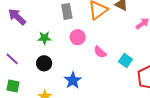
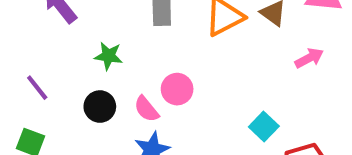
pink circle: (78, 37) -> (177, 89), moved
pink semicircle: (100, 52) -> (146, 109), moved

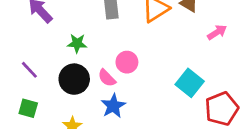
black circle: (100, 107) -> (74, 79), size x1.4
cyan square: (264, 126) -> (190, 83), size x1.4

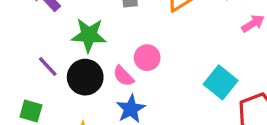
green star: (77, 43) -> (89, 35), size x1.5
purple line: (29, 70) -> (48, 66), moved

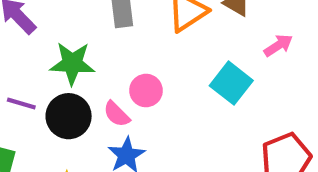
purple line: (48, 66) -> (21, 104), turned -30
cyan square: (221, 82) -> (231, 83), moved

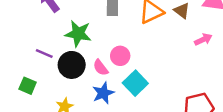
cyan square: (231, 83) -> (135, 83), moved

